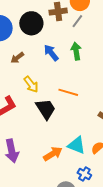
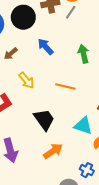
green arrow: (76, 51) -> (84, 54), moved
black trapezoid: (46, 109) -> (44, 119), moved
cyan triangle: (77, 145) -> (83, 126), moved

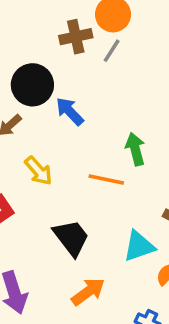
black circle: (23, 17) -> (32, 85), moved
green arrow: (84, 54) -> (135, 149), moved
cyan triangle: (83, 126) -> (139, 246), turned -36

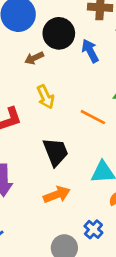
blue arrow: (70, 111) -> (90, 51), moved

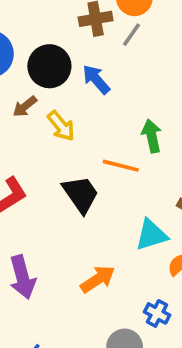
yellow arrow: (46, 97) -> (61, 126), moved
black trapezoid: (56, 152) -> (81, 194), moved

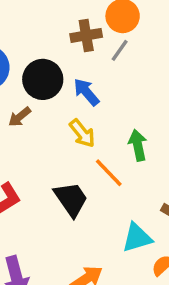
yellow arrow: (61, 126) -> (82, 133), moved
orange line: (121, 166) -> (109, 173), turned 32

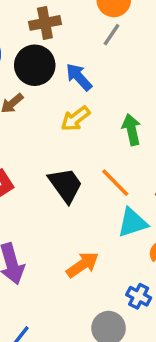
brown cross: (86, 35) -> (45, 23), moved
yellow arrow: (82, 133) -> (75, 119), turned 92
orange line: (109, 173) -> (115, 183), moved

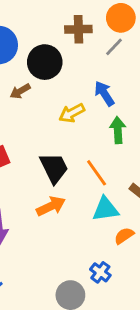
brown cross: (45, 23) -> (78, 29), moved
blue arrow: (79, 77) -> (104, 94), moved
orange arrow: (83, 265) -> (51, 206), moved

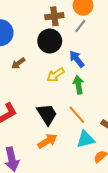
black circle: (45, 62) -> (50, 41), moved
green arrow: (118, 130) -> (78, 85), moved

